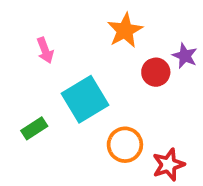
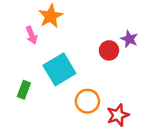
orange star: (125, 30) -> (51, 16), moved
green rectangle: (34, 128) -> (24, 90), turned -36

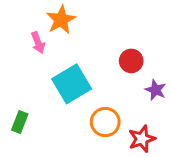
purple star: (129, 39) -> (156, 90), moved
green rectangle: (24, 90) -> (20, 122), moved

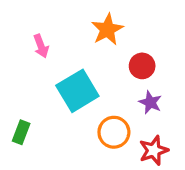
orange star: (61, 20) -> (107, 29), moved
purple star: (156, 90) -> (150, 102), moved

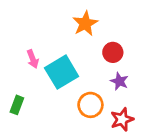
pink arrow: (41, 46) -> (33, 59), moved

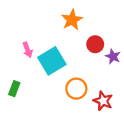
purple star: (119, 81) -> (113, 56), moved
red star: (122, 119) -> (103, 101), turned -30

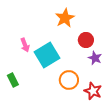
purple star: (113, 56) -> (95, 58), moved
green rectangle: (14, 89) -> (13, 80), turned -48

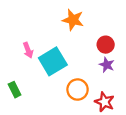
orange star: (65, 18) -> (73, 20), turned -30
red circle: (86, 40) -> (106, 45), moved

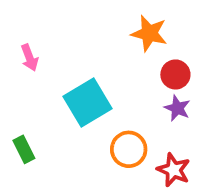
orange star: (73, 20) -> (149, 33), moved
pink arrow: (28, 50) -> (30, 58), moved

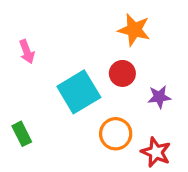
red circle: (175, 74) -> (122, 73), moved
purple star: (177, 108) -> (159, 97), turned -30

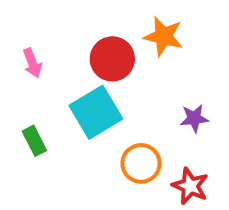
red circle: (122, 73) -> (112, 59), moved, size x1.4
green rectangle: (22, 134) -> (34, 141), moved

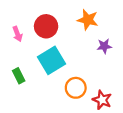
red circle: (112, 59) -> (46, 26), moved
purple star: (194, 118) -> (104, 46), moved

